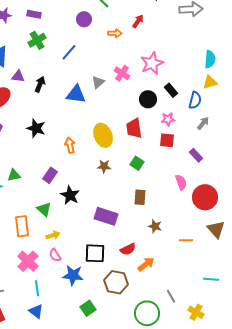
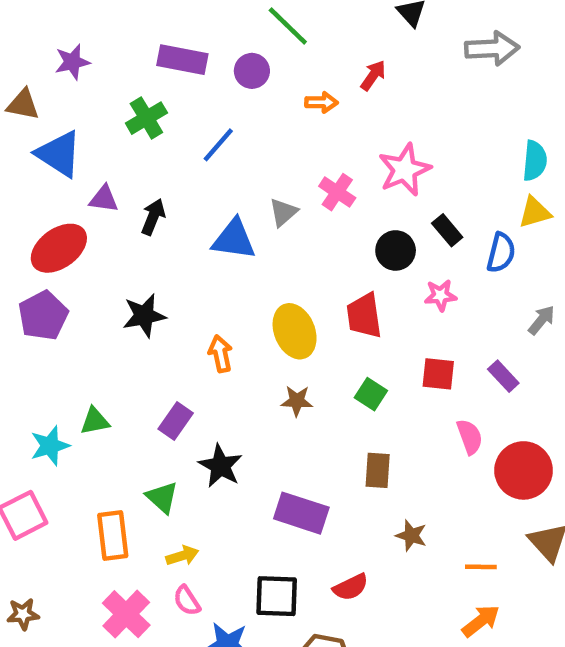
purple rectangle: (34, 14) -> (182, 60), moved, size x1.5
gray arrow: (203, 123) -> (541, 320), moved
black star: (36, 128) -> (144, 316), turned -30
red square: (167, 140) -> (438, 374), moved
orange arrow: (146, 264) -> (481, 621), moved

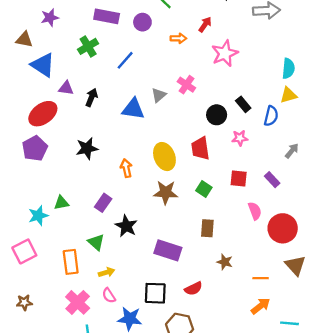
pink star: (405, 170) -> (225, 53), moved
brown star: (297, 401) -> (166, 192), size x1.5

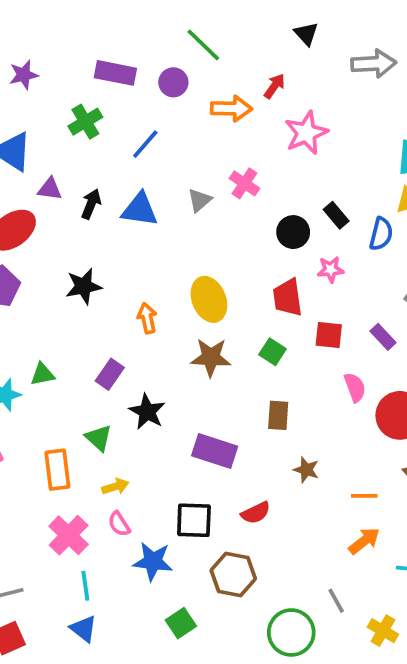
orange arrow: (178, 38) -> (231, 109), size x1.5
blue triangle: (133, 109) -> (140, 210), moved
red trapezoid: (200, 148) -> (288, 298), moved

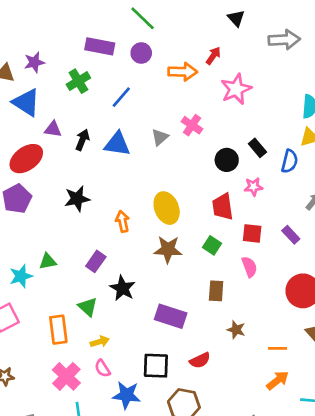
green line: (203, 45) -> (143, 18), moved
purple star: (24, 75) -> (34, 62), moved
pink semicircle: (355, 387) -> (249, 267), moved

